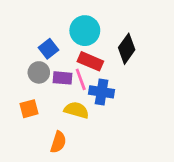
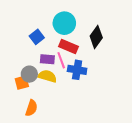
gray circle: (39, 72) -> (29, 74), moved
yellow semicircle: (76, 110) -> (47, 76), moved
orange semicircle: (58, 142) -> (31, 108), moved

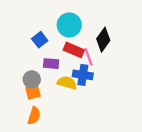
pink line: (61, 60) -> (89, 57), moved
yellow semicircle: (47, 76) -> (67, 83), moved
orange square: (22, 83) -> (33, 92), moved

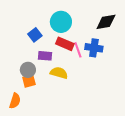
black diamond: (103, 40) -> (106, 22), moved, turned 45
blue cross: (83, 75) -> (94, 48), moved
orange semicircle: (34, 116) -> (15, 101), moved

